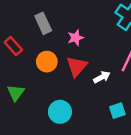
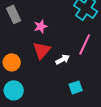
orange circle: (47, 62) -> (12, 62), moved
cyan circle: (60, 112) -> (14, 90), moved

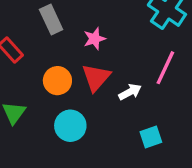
orange circle: (12, 62) -> (57, 81), moved
cyan circle: (14, 90) -> (70, 126), moved

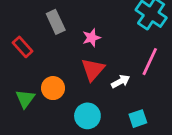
orange circle: (57, 81) -> (53, 88), moved
cyan circle: (70, 126) -> (87, 116), moved

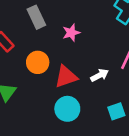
red triangle: (93, 70) -> (66, 77), moved, turned 30
orange circle: (53, 88) -> (38, 62), moved

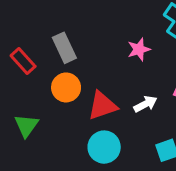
gray rectangle: (36, 17) -> (64, 48), moved
pink star: (71, 33) -> (139, 49), moved

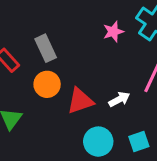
pink star: (139, 49) -> (113, 32), moved
cyan circle: (104, 147) -> (98, 142), moved

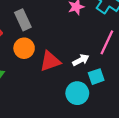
cyan circle: (98, 142) -> (77, 93), moved
cyan square: (139, 142) -> (96, 77), moved

